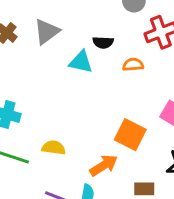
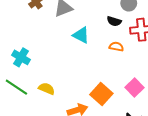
black semicircle: (103, 42) -> (114, 21), moved

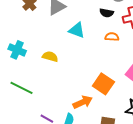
cyan cross: (21, 57) -> (17, 50), moved
yellow semicircle: (47, 89) -> (50, 57), moved

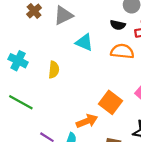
orange semicircle: (112, 37) -> (122, 51), size x1.5
yellow semicircle: (50, 57) -> (54, 70), turned 77

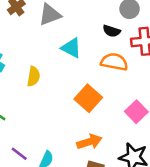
orange square: (111, 102) -> (88, 98), moved
orange arrow: (87, 121) -> (89, 142), moved

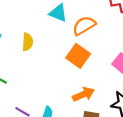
orange semicircle: (114, 62) -> (84, 26), moved, turned -35

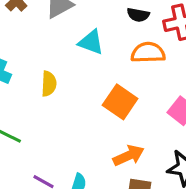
orange semicircle: (84, 26) -> (148, 53), moved, turned 30

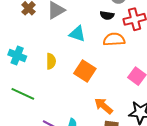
orange square: (120, 102) -> (85, 71), moved
orange arrow: (129, 156) -> (104, 106), turned -114

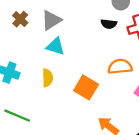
cyan triangle: (77, 34) -> (55, 46), moved
orange semicircle: (114, 39) -> (120, 67), moved

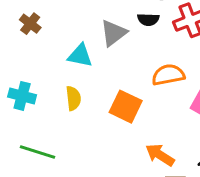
gray triangle: (51, 20) -> (113, 33), moved

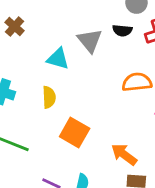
gray triangle: (113, 33) -> (90, 40), turned -36
orange square: (126, 107) -> (75, 133), moved

